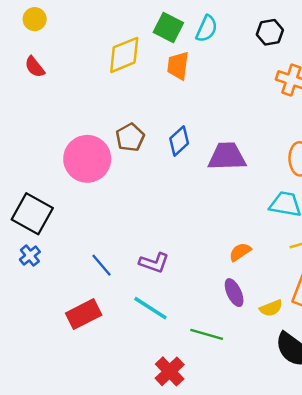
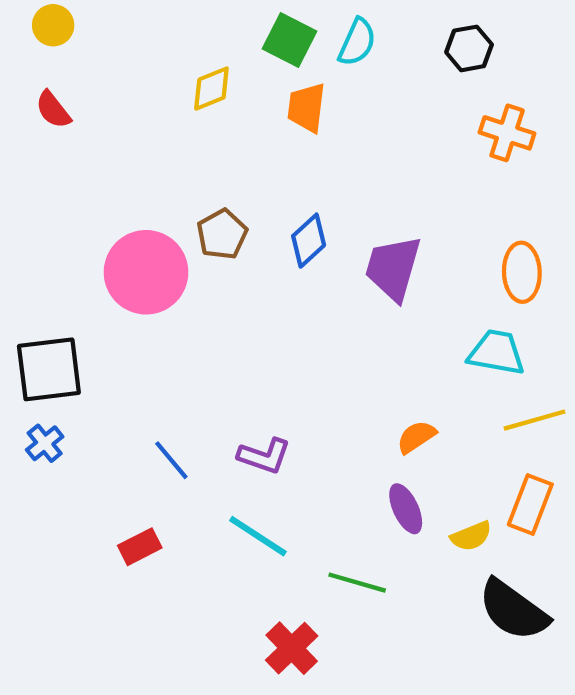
yellow diamond: (124, 55) -> (211, 89), size x0.7
purple trapezoid: (227, 156) -> (393, 268), turned -72
black square: (32, 214) -> (49, 369), turned -36
red rectangle: (84, 314) -> (140, 547), size x0.7

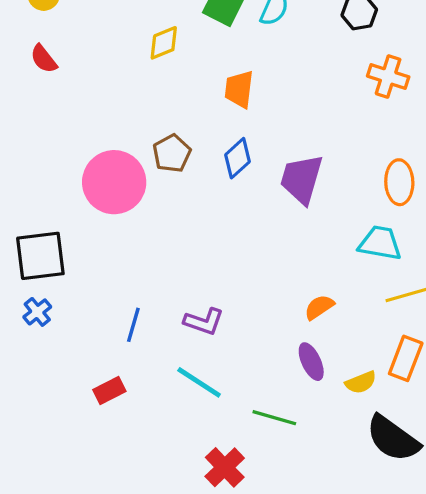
orange trapezoid: (306, 108) -> (239, 89), moved
blue line: (171, 460) -> (133, 325), turned 56

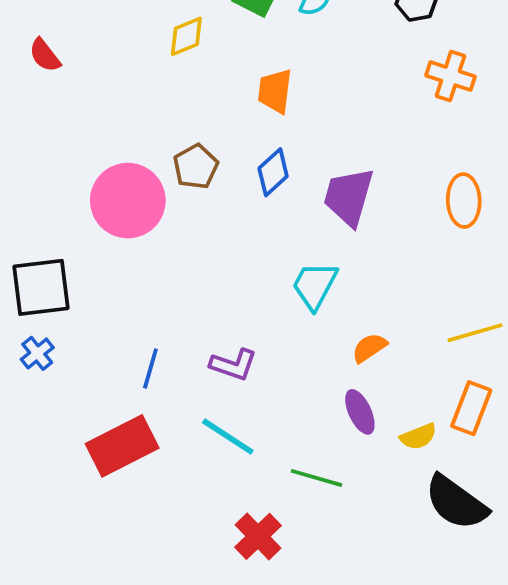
cyan trapezoid: (380, 243) -> (315, 285), moved, turned -72
red rectangle: (109, 390) -> (122, 446), size x1.8

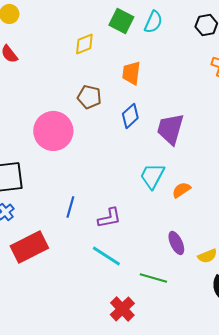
brown pentagon: (196, 167) -> (89, 97), moved, turned -30
orange semicircle: (369, 348) -> (181, 190), moved
purple L-shape: (233, 365) -> (109, 218), turned -30
blue line: (150, 369) -> (70, 207), moved
red rectangle: (122, 446) -> (29, 247), moved

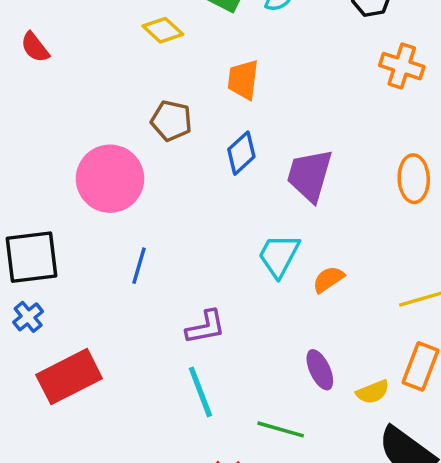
yellow diamond: (84, 44) -> (163, 30), turned 65
blue line: (70, 207) -> (139, 266), moved
cyan line: (106, 256) -> (200, 392), turned 36

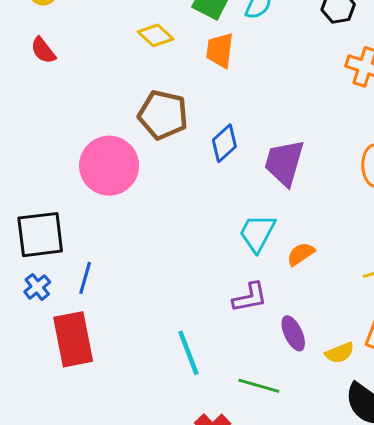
orange trapezoid: (243, 80) -> (220, 50), moved
brown pentagon: (171, 121) -> (163, 115), size x1.4
blue line: (139, 266) -> (85, 278), moved
purple L-shape: (206, 327) -> (250, 297), moved
red rectangle: (69, 377) -> (73, 339), turned -74

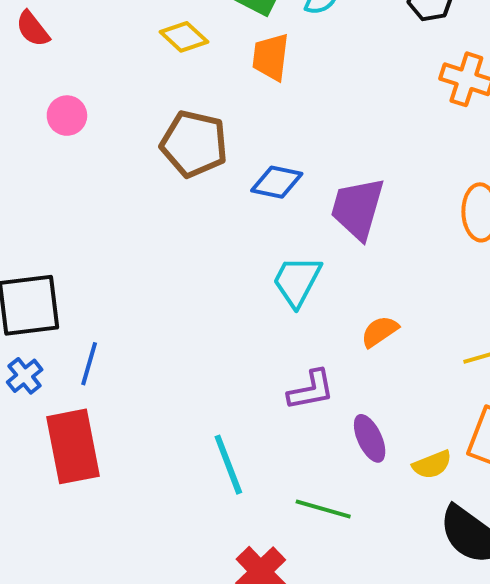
red semicircle: (43, 50) -> (33, 29), moved
blue diamond: (224, 143) -> (277, 182), turned 54
pink circle: (109, 166) -> (67, 116), moved, size x0.5
cyan trapezoid: (257, 233) -> (297, 281), moved

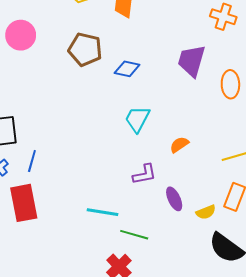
pink circle: (67, 116) -> (21, 35), size x1.5
purple trapezoid: (357, 208) -> (192, 61), moved
cyan line: (228, 465) -> (103, 212), turned -60
green line: (323, 509) -> (134, 235), moved

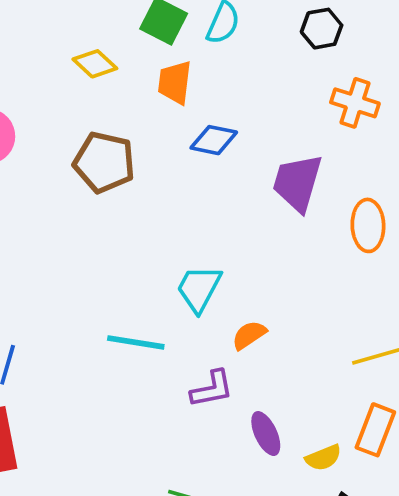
blue diamond: (127, 69) -> (214, 140), moved
orange semicircle: (179, 145) -> (249, 335), moved
cyan line: (103, 212) -> (136, 342), moved

